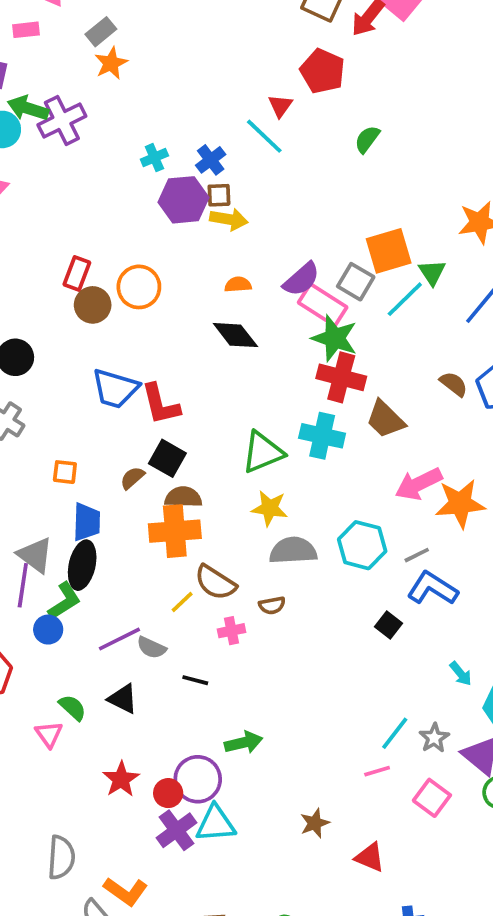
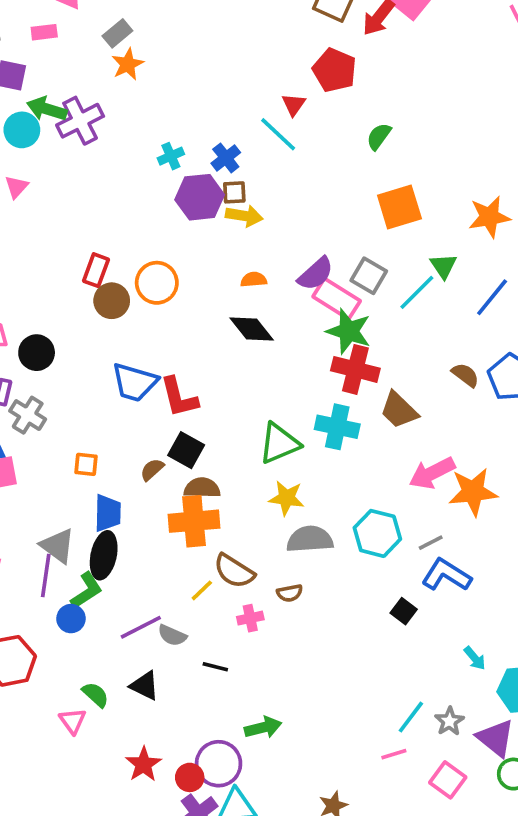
orange square: (389, 251) -> (399, 207), moved

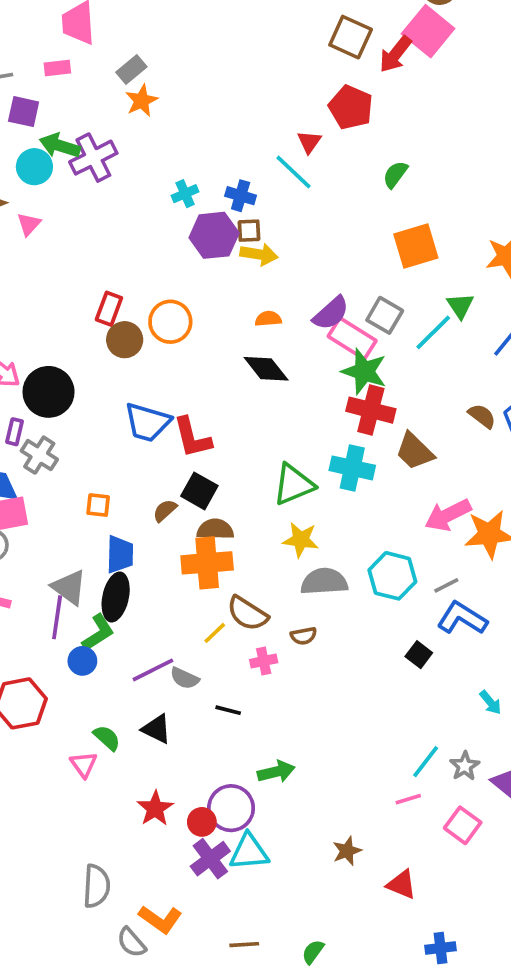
blue cross: (226, 158) -> (241, 196), turned -36
black circle: (37, 353) -> (49, 392), size x1.4

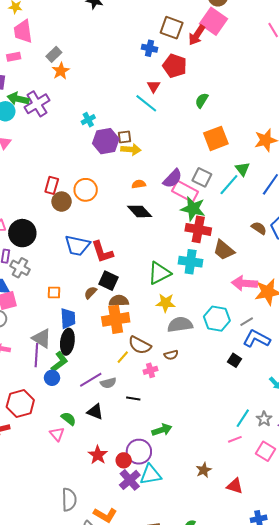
blue cross: (241, 196) -> (150, 48), moved
pink arrow: (448, 515) -> (245, 283), turned 35
gray semicircle: (185, 678) -> (108, 383), turned -35

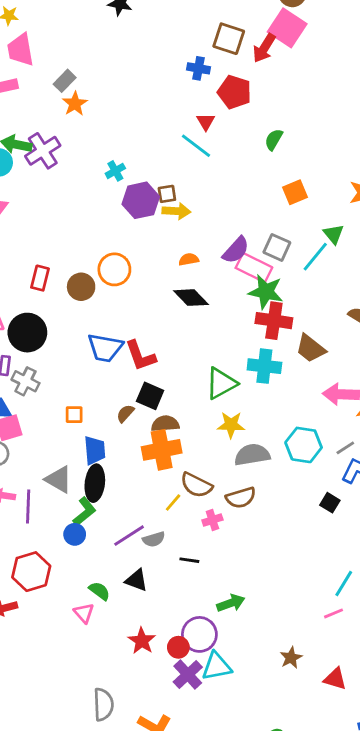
orange square: (216, 138) -> (295, 192), size x0.7
red rectangle: (52, 185) -> (40, 278), moved
purple line: (36, 355) -> (28, 506), moved
brown semicircle: (171, 355) -> (241, 498), size x1.5

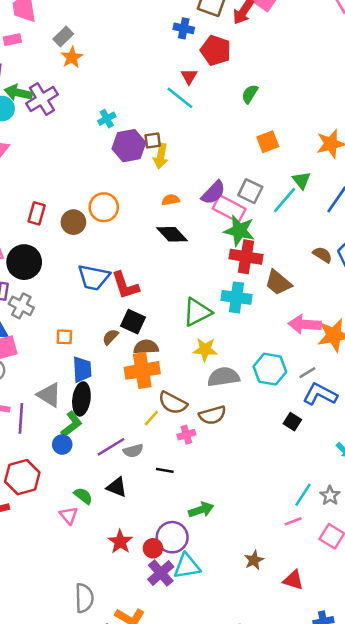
yellow arrow: (176, 211) -> (161, 156), turned 95

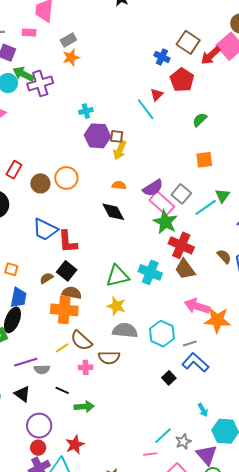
red cross: (246, 257) -> (181, 245), moved
green arrow: (201, 510) -> (84, 407), moved
purple circle: (172, 537) -> (39, 426), moved
red star: (120, 542) -> (75, 445), moved

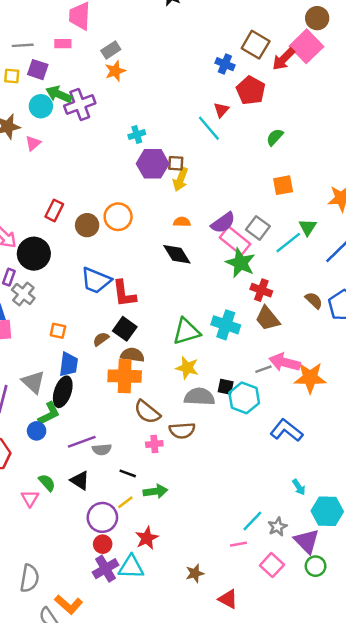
red cross: (181, 245) -> (261, 290), size x0.7
gray line: (190, 344) -> (263, 369), moved
yellow line: (62, 348) -> (125, 502), moved
black square: (169, 378) -> (226, 387), moved, turned -32

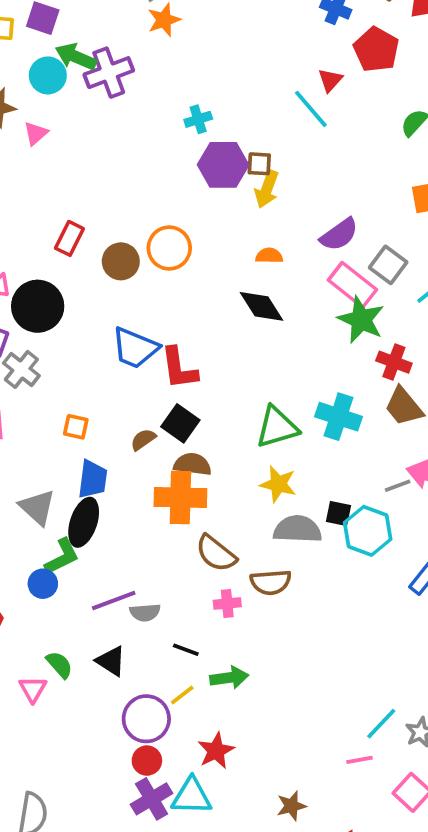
purple semicircle: (223, 223) -> (339, 235), moved

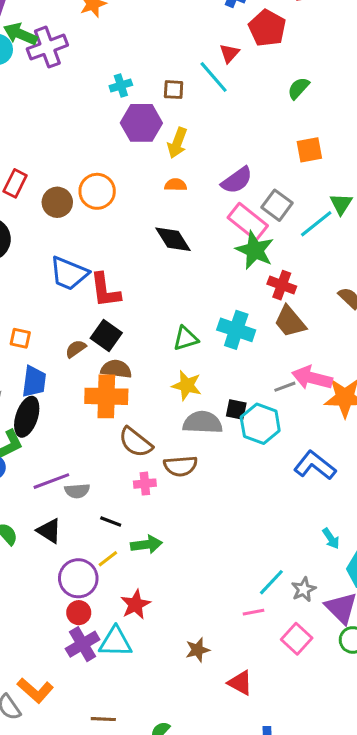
brown square: (259, 164) -> (174, 90), moved
orange semicircle: (269, 256) -> (176, 185), moved
green triangle: (277, 427) -> (186, 339), size x0.7

